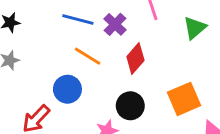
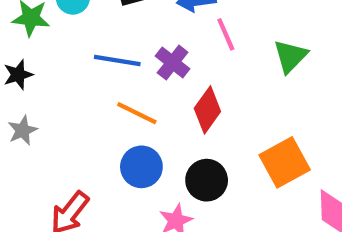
blue circle: (67, 89) -> (141, 167), moved

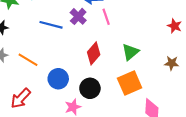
green triangle: (290, 56) -> (130, 52), moved
purple cross: (173, 62) -> (78, 16), moved
orange line: (137, 113) -> (28, 60), moved

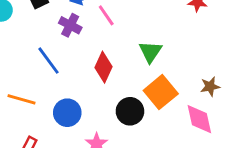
blue line: (51, 25) -> (48, 61), moved, turned 55
brown star: (172, 63) -> (210, 86), moved
black circle: (90, 88) -> (130, 111), moved

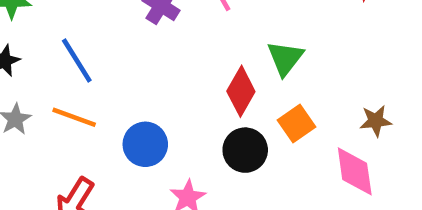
blue line: (48, 61) -> (77, 60), moved
red diamond: (104, 67) -> (241, 91), moved
orange square: (161, 92) -> (296, 123), size x0.7

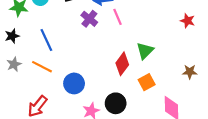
brown star: (376, 121) -> (190, 72), moved
black circle: (245, 150) -> (116, 103), moved

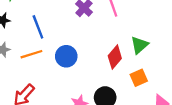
orange line: (42, 67) -> (31, 54), turned -48
blue circle: (74, 83) -> (66, 56), moved

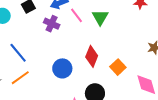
green triangle: (139, 45) -> (100, 17), moved
blue circle: (66, 56) -> (62, 68), moved

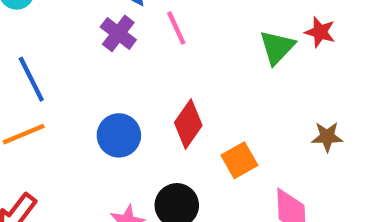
green triangle: (100, 17) -> (277, 47), moved

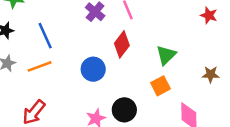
green triangle: (277, 47) -> (166, 55), moved
red diamond: (188, 124) -> (122, 44), moved

